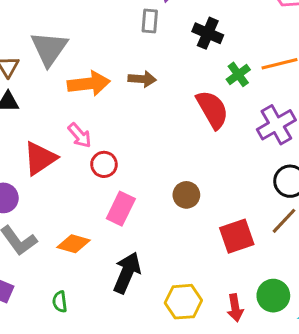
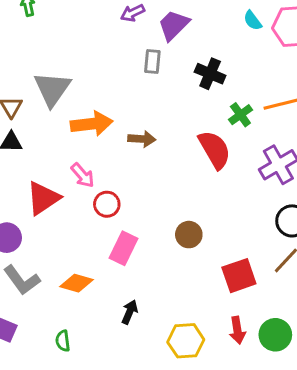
brown arrow: (142, 79) -> (142, 139), moved
black arrow: (127, 273) -> (130, 312), size x0.6
red arrow: (235, 308) -> (237, 330), moved

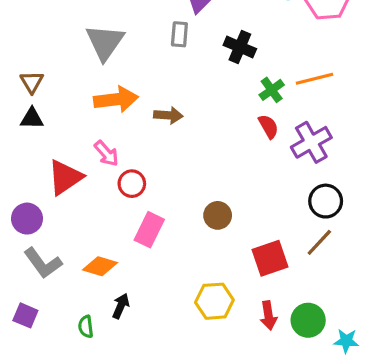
gray triangle: (52, 89) -> (105, 42), moved
red semicircle: (215, 150) -> (268, 126), moved, size x0.6
black arrow: (130, 312) -> (121, 306), moved
yellow hexagon: (186, 341) -> (214, 301), moved

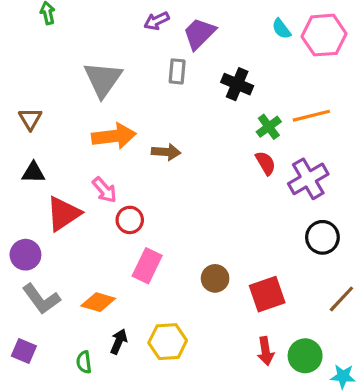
black triangle: (32, 118) -> (33, 173), moved
brown circle: (218, 215) -> (215, 278), moved
brown line: (319, 242) -> (341, 299), moved
yellow hexagon: (214, 301) -> (168, 342), moved

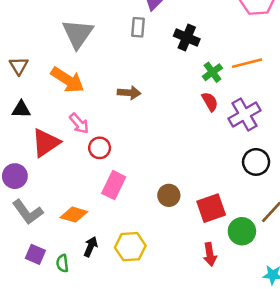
orange arrow: (114, 136) -> (67, 80), moved, turned 40
purple square: (24, 351) -> (35, 254), moved
green circle: (305, 356) -> (242, 231), moved

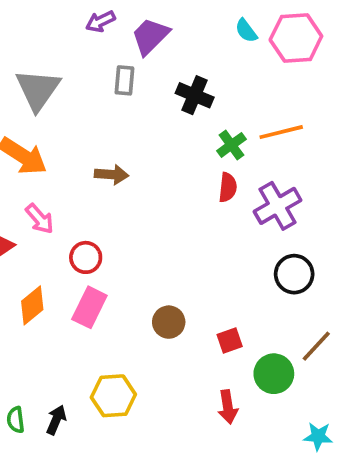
red semicircle: (210, 102) -> (228, 187), turned 36
red circle: (100, 148) -> (86, 257), moved
red square: (211, 208) -> (230, 340), size x0.6
orange diamond: (74, 215) -> (32, 305), moved, turned -56
black arrow: (91, 247) -> (56, 420), moved

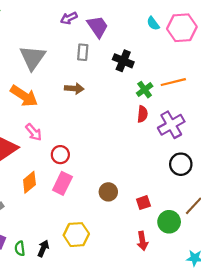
purple trapezoid: (150, 36) -> (98, 27), turned 100
brown arrow: (112, 174) -> (74, 88), moved

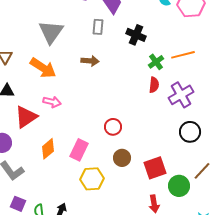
pink arrow: (34, 132) -> (52, 102), turned -36
red circle: (60, 155) -> (113, 127), moved
red square: (143, 203) -> (155, 168), size x1.6
yellow hexagon: (76, 235) -> (92, 179), moved

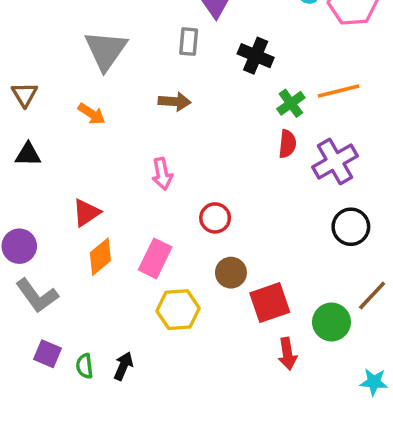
orange arrow: (43, 68) -> (92, 114), size x0.6
pink arrow: (52, 102) -> (162, 174), moved, turned 66
red triangle: (26, 117) -> (86, 213), moved, size x0.7
red square: (155, 168) -> (270, 303), moved

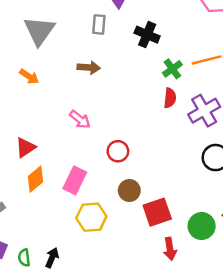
pink arrow: (162, 174) -> (80, 120), turned -40

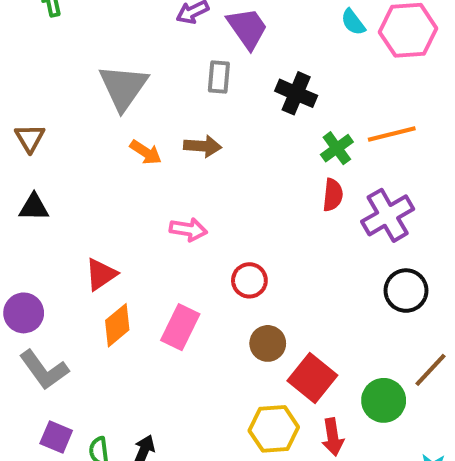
orange arrow: (29, 76) -> (146, 152), moved
pink arrow: (80, 120) -> (188, 230), turned -30
red square: (157, 212) -> (312, 378), turned -32
yellow hexagon: (91, 217) -> (274, 429), moved

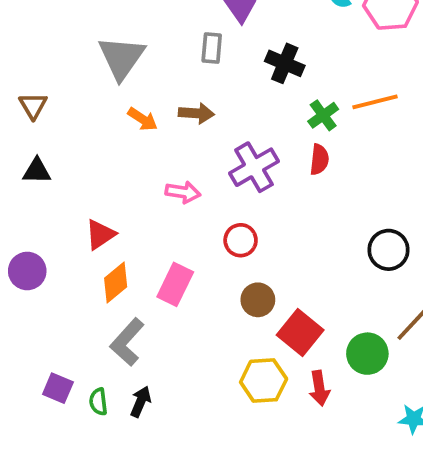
purple cross: (388, 215) -> (254, 167), moved
gray L-shape: (44, 370) -> (127, 342), moved, turned 78

